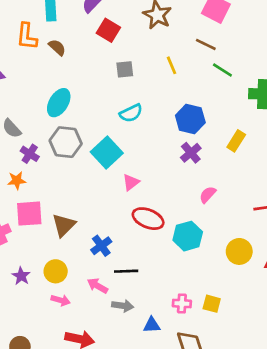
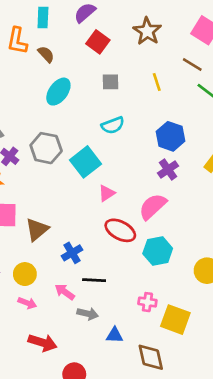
cyan ellipse: (59, 103) -> (58, 92), moved
pink semicircle: (208, 195) -> (153, 207), moved, size x1.6
pink cross: (182, 304) -> (147, 302), moved
yellow square: (212, 304) -> (175, 320), size x1.6

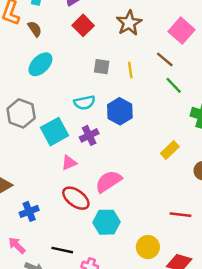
gray square: (110, 82) -> (102, 67), moved
blue hexagon: (171, 136) -> (120, 111), moved
purple cross: (168, 170) -> (89, 135), moved
black line: (94, 280) -> (62, 250), moved

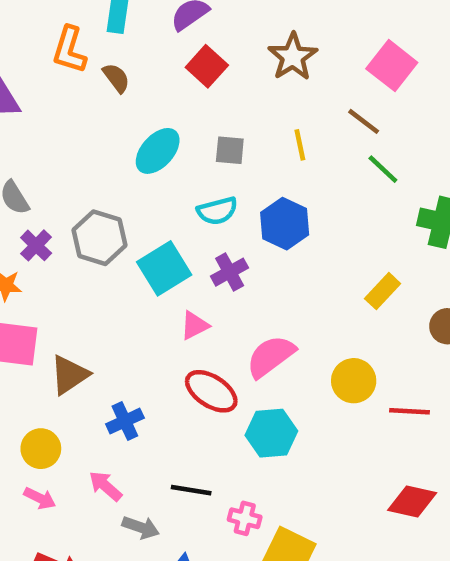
cyan ellipse: (40, 64) -> (158, 151), moved
gray square: (102, 67) -> (230, 150), moved
yellow circle: (148, 247) -> (354, 381), moved

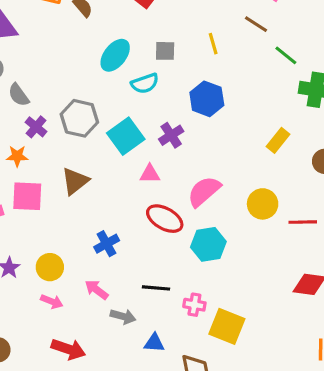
green line: (383, 169) -> (286, 55), moved
cyan semicircle: (217, 211) -> (145, 83), moved
pink triangle: (195, 325) -> (150, 174), turned 30
brown triangle: (69, 375) -> (75, 181), moved

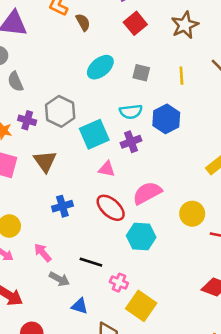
cyan semicircle: (145, 83) -> (131, 112), moved
purple cross: (36, 127) -> (27, 120), moved, turned -36
brown triangle: (75, 181) -> (45, 161), turned -40
blue cross: (107, 244) -> (62, 206), moved

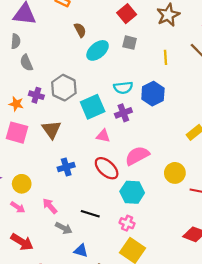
brown semicircle: (83, 22) -> (80, 30), moved
gray square: (141, 73) -> (130, 43), moved
pink cross: (119, 283) -> (127, 223), moved

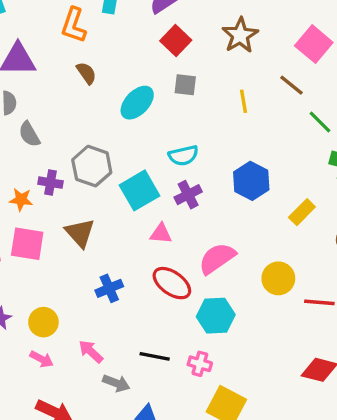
brown semicircle: (80, 30) -> (86, 73), moved
blue hexagon: (153, 94) -> (251, 181), moved
pink cross: (127, 223) -> (200, 364), moved

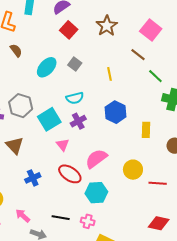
gray square: (185, 85) -> (75, 64), moved, turned 32
yellow line: (243, 101) -> (109, 74), moved
yellow rectangle: (302, 212) -> (146, 130), turned -42
pink triangle: (161, 234) -> (63, 145), turned 48

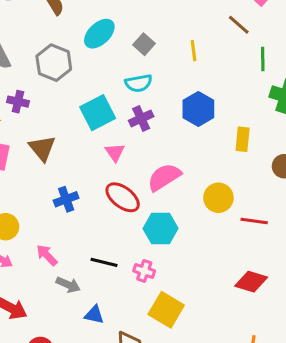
gray square: (75, 64) -> (144, 44), moved
green line: (155, 76) -> (263, 59), turned 42
gray hexagon: (21, 106) -> (54, 63), moved

